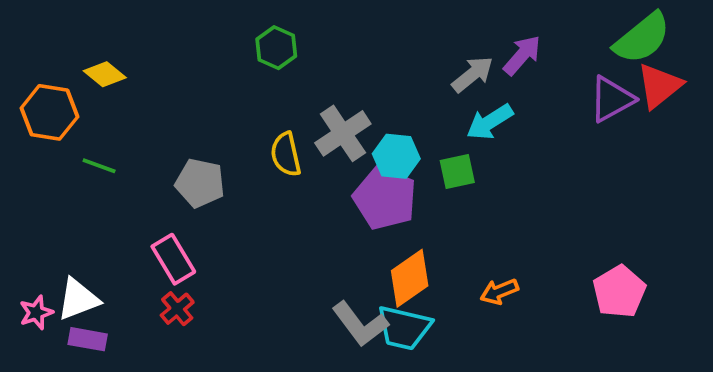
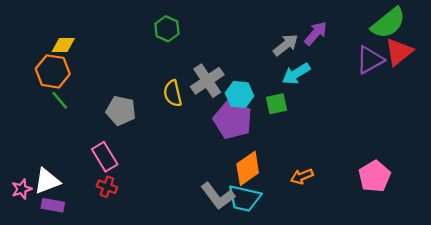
yellow diamond: (105, 74) -> (63, 45), turned -40
orange hexagon: (49, 112) -> (53, 71), moved
green line: (99, 166) -> (60, 100), turned 30
red cross: (177, 309) -> (107, 187), turned -30

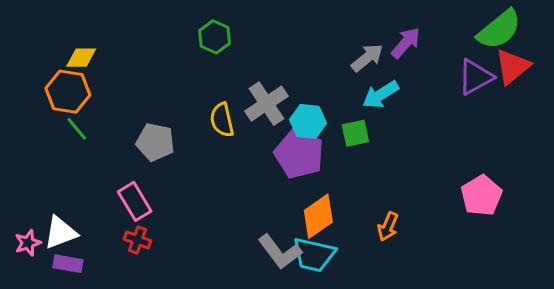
orange arrow: (302, 176) -> (388, 227), turned -45
pink pentagon: (375, 176) -> (481, 195), moved

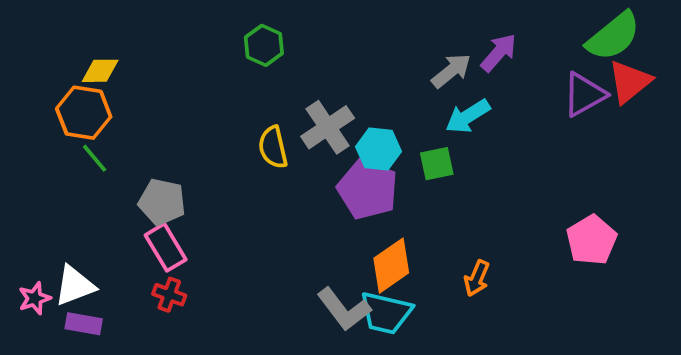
gray pentagon: (155, 142) -> (162, 202), moved

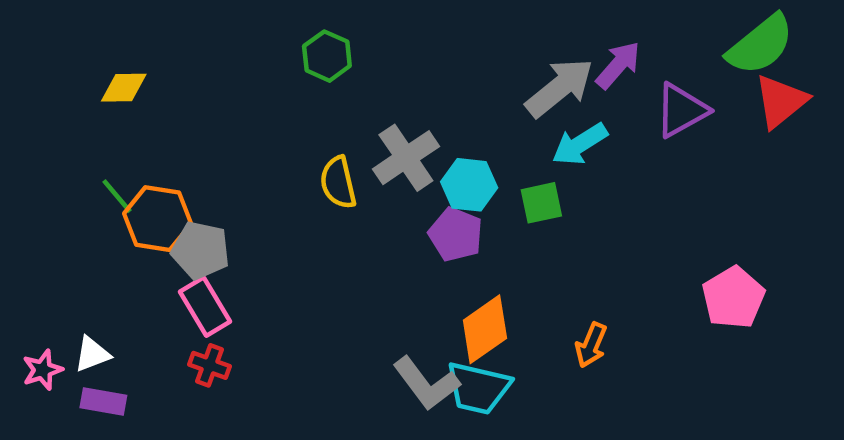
gray arrow: (451, 71) -> (559, 88), size x1.4
purple triangle: (584, 94) -> (681, 110), moved
orange hexagon: (84, 113) -> (158, 219), moved
purple pentagon: (368, 189) -> (456, 234), size x0.7
white triangle: (75, 286) -> (92, 354), size x0.7

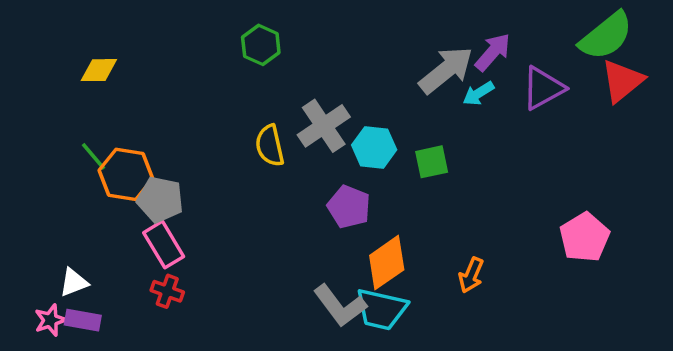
cyan arrow: (580, 144) -> (478, 93), moved, size x0.7
purple pentagon: (456, 234) -> (349, 207), moved
pink star: (42, 370) -> (50, 320), moved

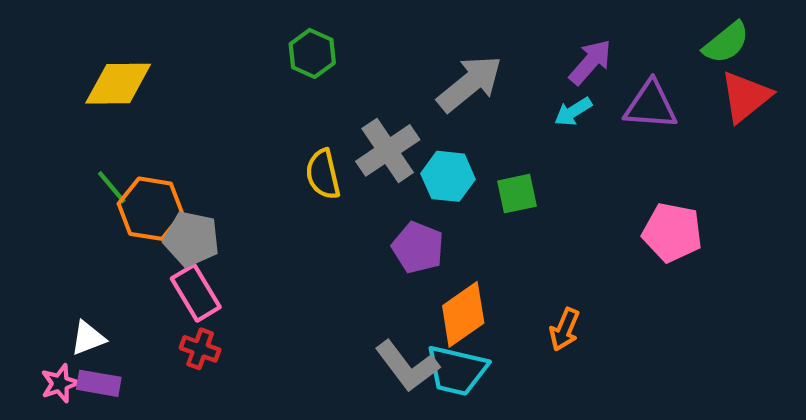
green semicircle: (606, 36) -> (726, 43), size x0.7
yellow diamond: (99, 70) -> (118, 84), size x1.5
gray arrow: (446, 70) -> (470, 84), moved
purple triangle: (543, 88) -> (651, 105), turned 33
pink pentagon: (584, 237) -> (672, 232), moved, turned -30

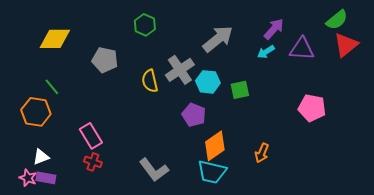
orange hexagon: (150, 209) -> (36, 112), moved
gray pentagon: (191, 239) -> (105, 60), moved
gray L-shape: (407, 366) -> (154, 170), moved
pink star: (60, 383) -> (28, 178), turned -30

